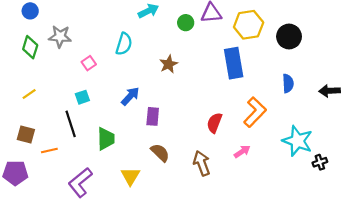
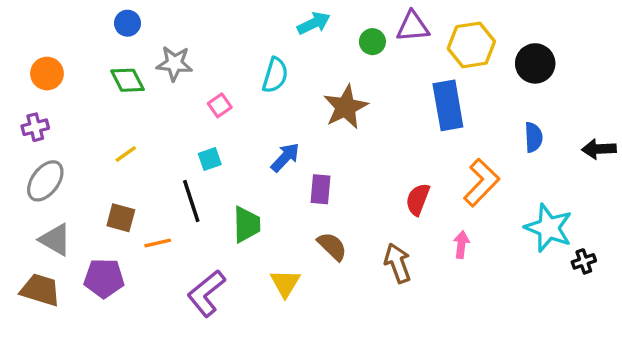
green diamond: (30, 47) -> (128, 80), turned -45
brown star: (169, 64) -> (346, 107), size x1.5
pink arrow: (242, 152) -> (461, 245), turned -49

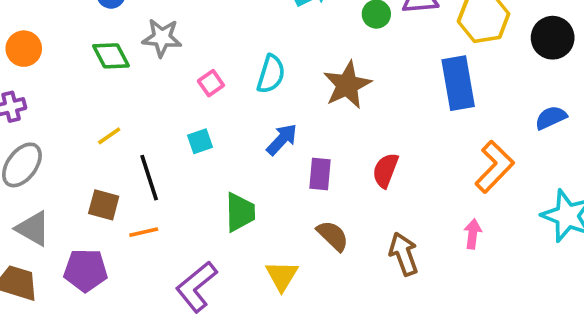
cyan semicircle: (275, 75) -> (271, 74), moved
blue semicircle: (533, 137) -> (551, 118), turned -112
red semicircle: (418, 199) -> (385, 170), moved
black line: (191, 201) -> (149, 178), moved

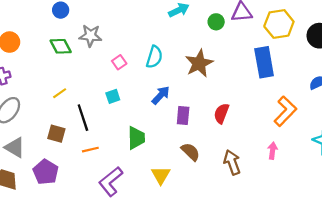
orange line: (144, 232) -> (90, 150), moved
purple pentagon: (86, 270) -> (46, 172), turned 30

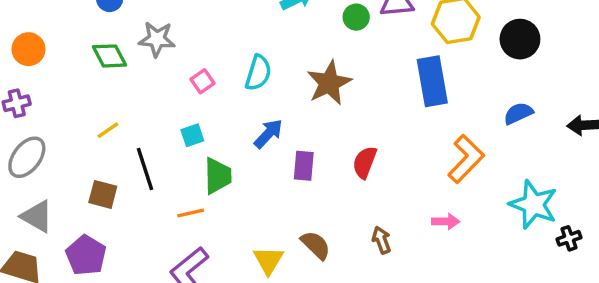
green trapezoid: (136, 138) -> (218, 176), moved
orange line: (90, 150) -> (191, 213), moved
pink arrow: (273, 151) -> (446, 221), turned 84
brown semicircle: (191, 152) -> (316, 245), moved
brown arrow: (232, 162) -> (381, 240), size x0.7

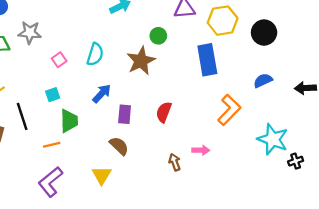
green circle: (356, 17) -> (158, 36), moved
pink arrow: (446, 221) -> (201, 150), moved
brown semicircle: (316, 245) -> (119, 146), moved

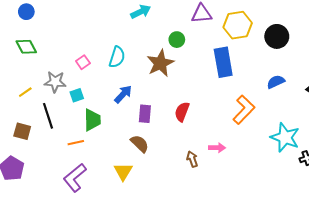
gray star: (30, 33) -> (55, 82), moved

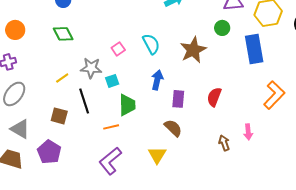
green circle: (177, 40) -> (222, 28), moved
cyan semicircle: (117, 57) -> (151, 44), turned -45
blue arrow: (123, 94) -> (157, 80), turned -30
pink arrow: (217, 148) -> (248, 132), turned 84

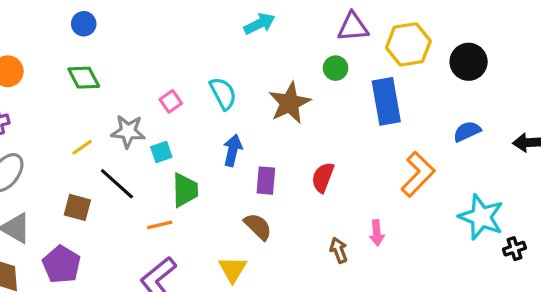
black line: (84, 101) -> (117, 184), turned -30

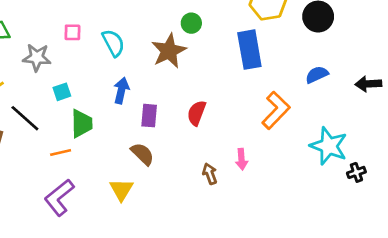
green circle: (336, 68) -> (191, 23), moved
pink square: (171, 101) -> (72, 32), moved, turned 36
gray star: (128, 131) -> (37, 57), moved

